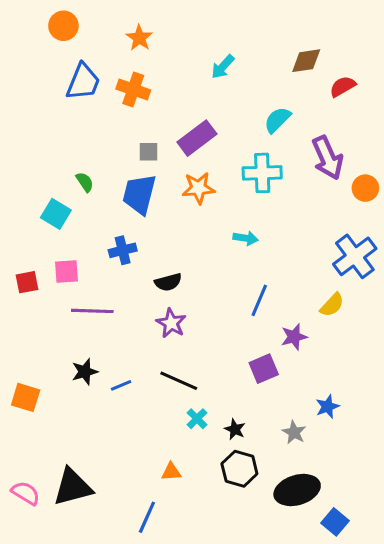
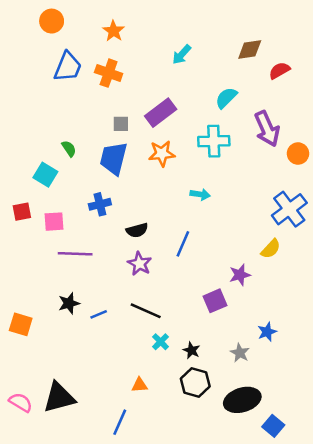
red square: (27, 282) -> (22, 212), moved
blue line: (259, 300) -> (183, 244), moved

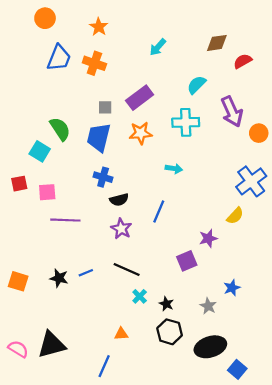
green semicircle: (69, 149) -> (60, 129), size x1.6
blue cross: (100, 204) -> (103, 177), moved, turned 30
black star: (69, 303) -> (59, 278), moved, turned 30

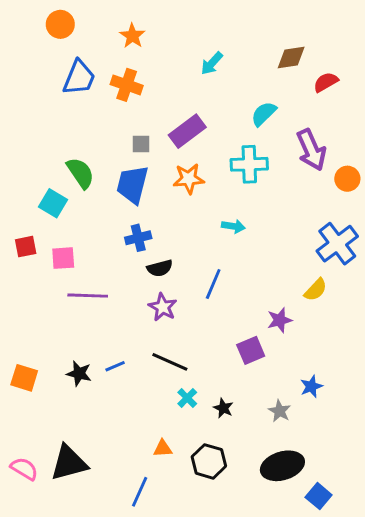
blue cross: (103, 177) -> (138, 238), turned -30
black hexagon: (170, 332) -> (209, 461), moved

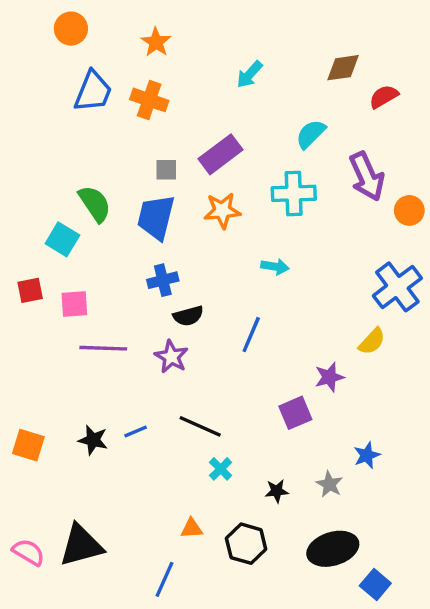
purple star: (163, 307) -> (171, 357), moved
black star: (223, 408) -> (277, 491), moved, turned -30

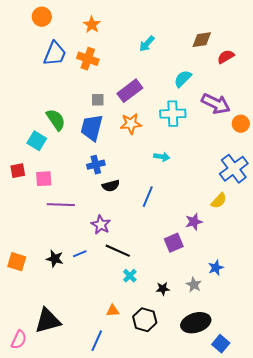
purple arrow: (367, 176) -> (216, 104), turned -40
purple star: (171, 357) -> (101, 225), moved
pink semicircle: (28, 552) -> (19, 340), moved, turned 84

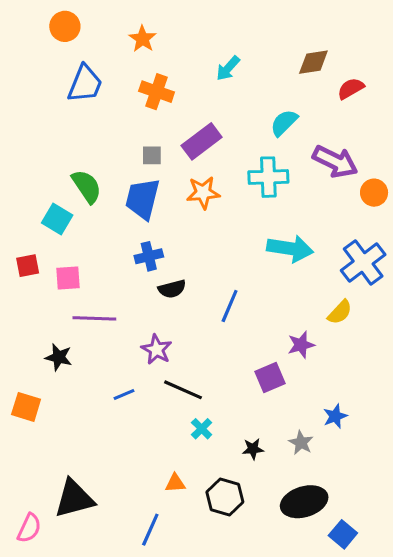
orange cross: (88, 59) -> (157, 92), moved
cyan arrow: (162, 157) -> (290, 249), moved, size x1.8
black star: (55, 259) -> (59, 357), moved

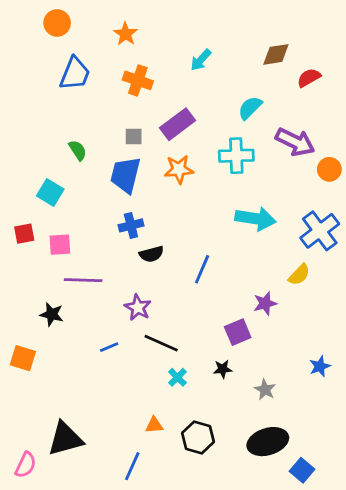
green semicircle: (87, 186) -> (78, 150), moved, size x0.7
blue star: (335, 416) -> (320, 366), moved
black star: (253, 449) -> (223, 369), moved

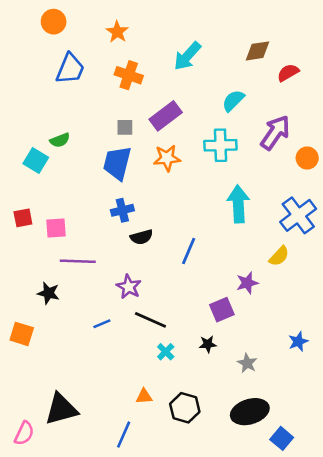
cyan arrow: (201, 60) -> (187, 56), size x1.4
purple arrow: (295, 142) -> (275, 133), turned -81
green semicircle: (78, 150) -> (60, 140), moved, turned 102
cyan square: (50, 193) -> (36, 161), moved
cyan arrow: (255, 219) -> (238, 204), turned -102

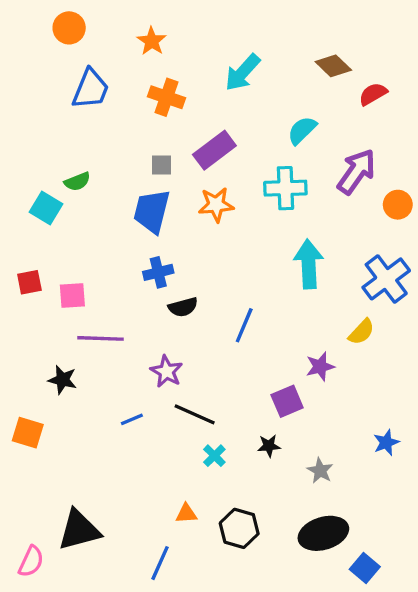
brown diamond: (257, 51) -> (333, 66), turned 52

